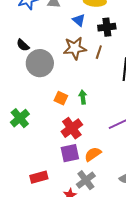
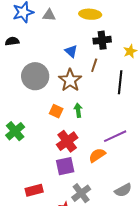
blue triangle: (79, 20) -> (71, 51), moved
black semicircle: (23, 45) -> (12, 41), moved, turned 128
brown star: (75, 48) -> (70, 80), moved, turned -30
orange semicircle: (93, 154) -> (97, 155), moved

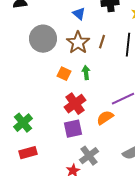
brown line: (94, 65) -> (102, 42), moved
green cross: (15, 131) -> (23, 123), moved
red rectangle: (34, 190) -> (28, 153), moved

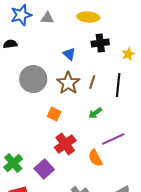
green arrow: (86, 73) -> (95, 113), moved, turned -120
orange semicircle: (105, 118) -> (95, 158), turned -84
purple square: (73, 129) -> (44, 169), moved, turned -30

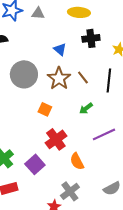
brown line: (92, 82) -> (83, 77), turned -56
orange semicircle: (95, 158) -> (77, 161), moved

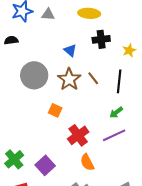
green arrow: (86, 108) -> (116, 112), moved
red cross: (56, 139) -> (78, 135), moved

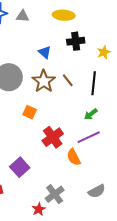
orange semicircle: (87, 162) -> (74, 157), moved

